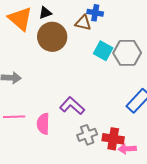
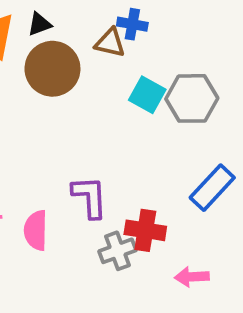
purple L-shape: (72, 106) -> (90, 197), turned 45
red cross: (113, 139) -> (145, 230), moved

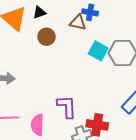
brown circle: (52, 69) -> (47, 37), size x0.6

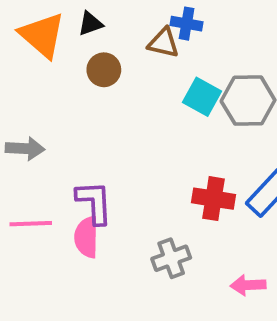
purple L-shape: (67, 107) -> (94, 202), moved
red cross: (97, 125) -> (213, 199), moved

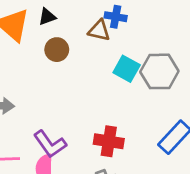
red cross: (213, 199) -> (109, 141), moved
purple L-shape: (94, 202) -> (50, 144), turned 148

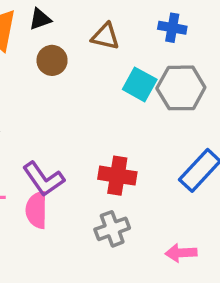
blue cross: (116, 17) -> (172, 28), moved

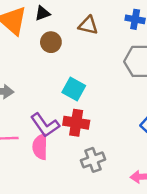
cyan square: (140, 84) -> (74, 89), moved
red cross: (117, 176) -> (76, 123), moved

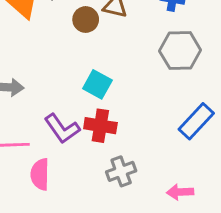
brown circle: (51, 42) -> (86, 20), moved
pink semicircle: (40, 147) -> (40, 174), moved

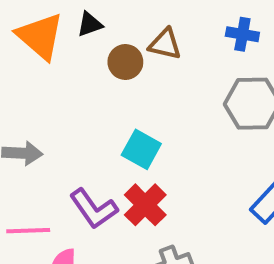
red cross: (100, 126) -> (145, 205), turned 36

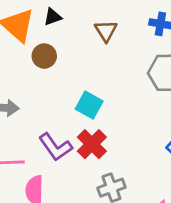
brown triangle: (165, 44) -> (106, 31), turned 45
brown circle: (125, 62) -> (44, 56), moved

